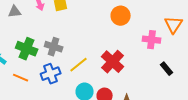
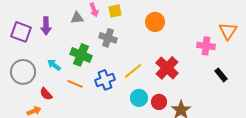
gray triangle: (15, 12) -> (77, 18), moved
orange circle: (121, 16) -> (155, 22), moved
gray cross: (54, 47) -> (108, 38), moved

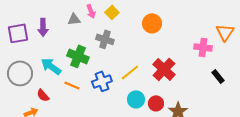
yellow square: (115, 11) -> (112, 12), turned -32
purple square: (21, 32) -> (18, 33), turned -30
cyan arrow: (54, 65) -> (51, 66), size x1.5

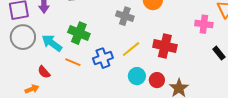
gray cross: (105, 39) -> (125, 16), moved
red cross: (164, 69) -> (165, 46), turned -30
gray circle: (20, 73) -> (23, 37), moved

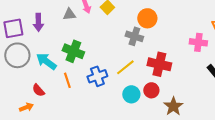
gray cross: (125, 16) -> (134, 36), moved
orange line: (73, 62) -> (67, 80), turned 49
red circle: (157, 80) -> (151, 90), moved

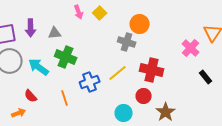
gray triangle: (69, 14) -> (55, 33), moved
pink cross: (198, 42) -> (191, 48), turned 36
orange line: (67, 80) -> (65, 98), moved
cyan circle: (131, 94) -> (124, 113), moved

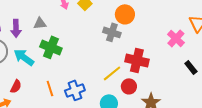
purple arrow: (31, 28) -> (16, 28), moved
yellow line: (118, 73) -> (112, 73), moved
blue cross: (90, 82) -> (75, 90), moved
red semicircle: (31, 96) -> (16, 86), turned -112

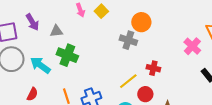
purple arrow: (16, 28) -> (32, 22), moved, turned -30
red cross: (137, 60) -> (153, 68), size x0.6

